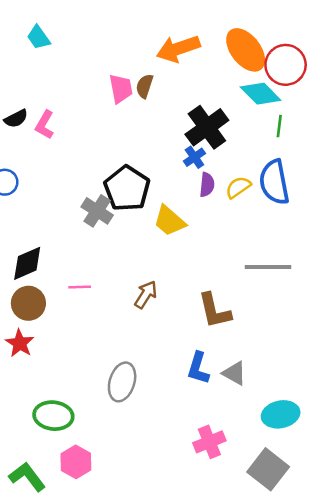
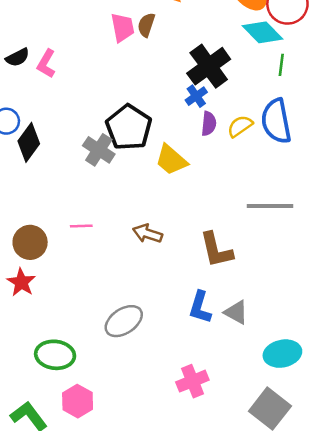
black diamond: (27, 263) -> (29, 142), moved, turned -30
brown arrow: (146, 295) -> (147, 234), turned -104
gray ellipse: (122, 382) -> (124, 321), turned 39
pink cross: (209, 442) -> (192, 381), moved

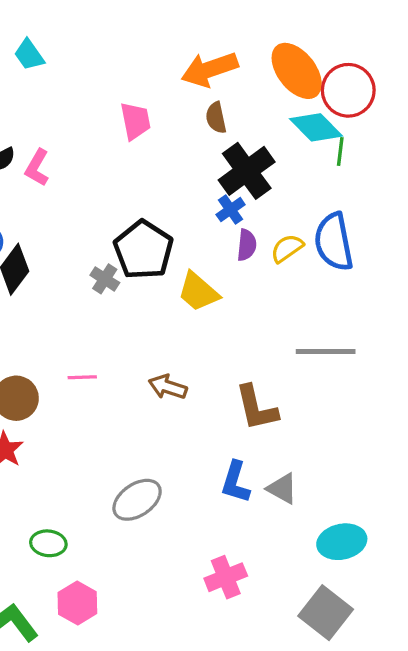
brown semicircle: (146, 25) -> (216, 118), moved, turned -30
green line: (281, 65) -> (340, 152), moved
gray cross: (99, 150) -> (105, 279), size x0.7
green ellipse: (55, 355) -> (48, 543), size x0.7

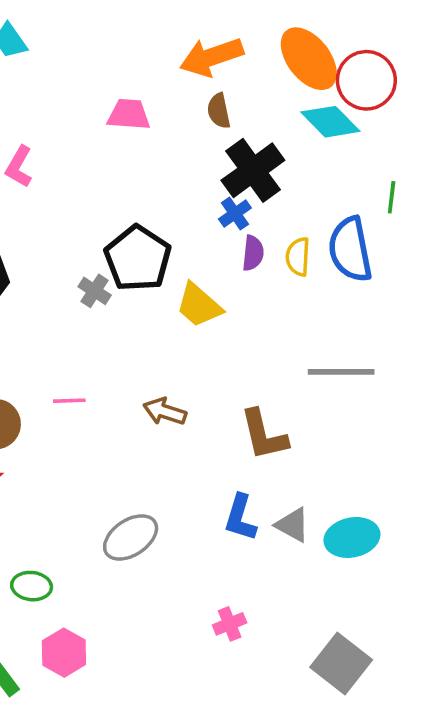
pink trapezoid: (135, 121) -> (129, 114), turned -75
green line: (340, 152) -> (392, 197), moved
yellow semicircle: (287, 248) -> (298, 257), turned -52
cyan ellipse: (342, 542) -> (352, 537), moved
pink cross: (226, 577) -> (230, 624), size x0.7

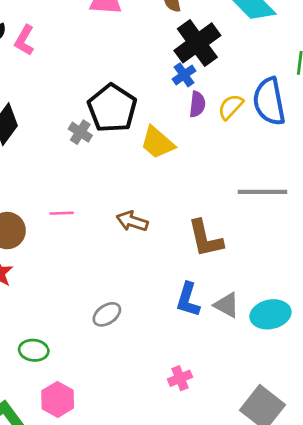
yellow semicircle: (298, 257) -> (231, 107), turned 40
gray ellipse: (131, 537) -> (107, 314), size x0.7

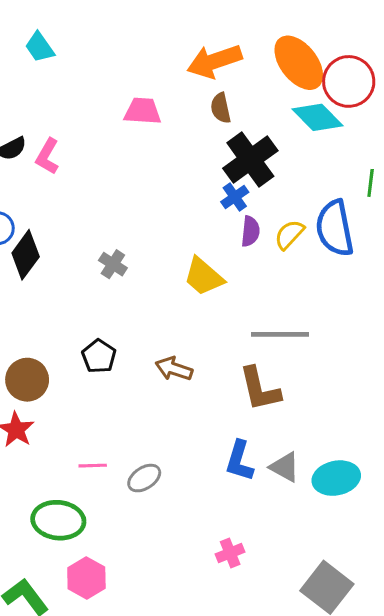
black pentagon: (112, 108) -> (99, 356), moved, size x0.6
gray line: (262, 192) -> (280, 334), moved
pink line: (62, 213) -> (93, 466), moved
green ellipse: (34, 350) -> (58, 520), size x1.5

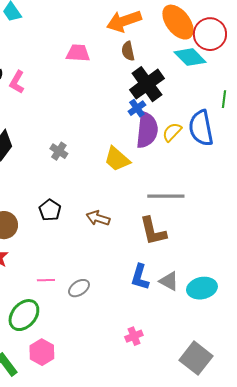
purple semicircle: (250, 231) -> (147, 130), size x1.8
green ellipse: (58, 520) -> (24, 315), turned -56

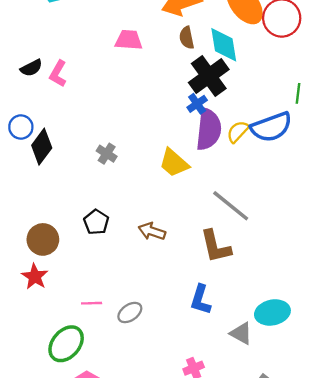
cyan diamond: (190, 57) -> (224, 45), moved, turned 36
blue semicircle: (201, 128) -> (271, 127), turned -99
gray line: (166, 196) -> (231, 206), turned 39
gray triangle: (169, 281) -> (241, 333), moved

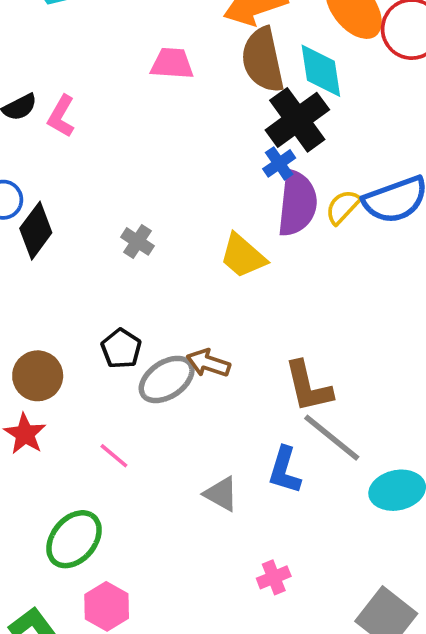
brown semicircle: (187, 38) -> (263, 60), size x1.8
gray line: (231, 206) -> (332, 438), moved
pink line: (92, 303) -> (114, 456), moved, turned 42
gray ellipse: (130, 312) -> (167, 379), moved, size x1.4
gray triangle: (241, 333) -> (221, 494), moved

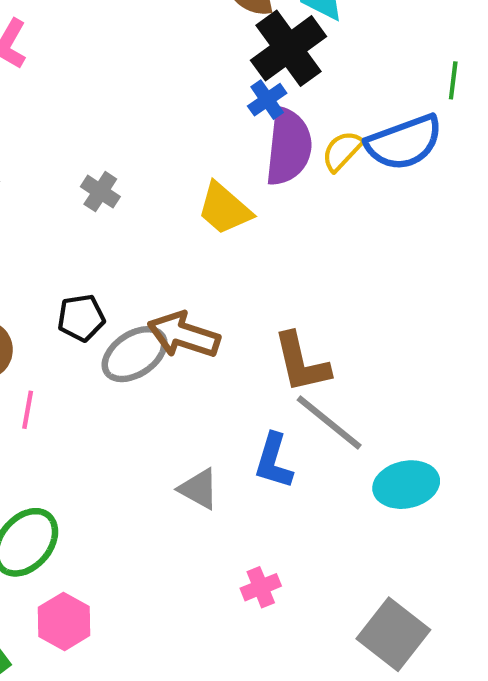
black pentagon: (121, 349) -> (81, 318), turned 30
brown arrow: (208, 363) -> (184, 335), size x1.4
pink line: (114, 456) -> (28, 410), moved, turned 60

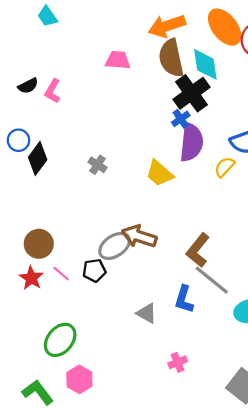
yellow semicircle: (342, 151) -> (225, 167), moved
black pentagon: (81, 318) -> (94, 271), moved
brown L-shape: (301, 363) -> (198, 250), turned 52
pink line: (28, 410) -> (61, 274), turned -60

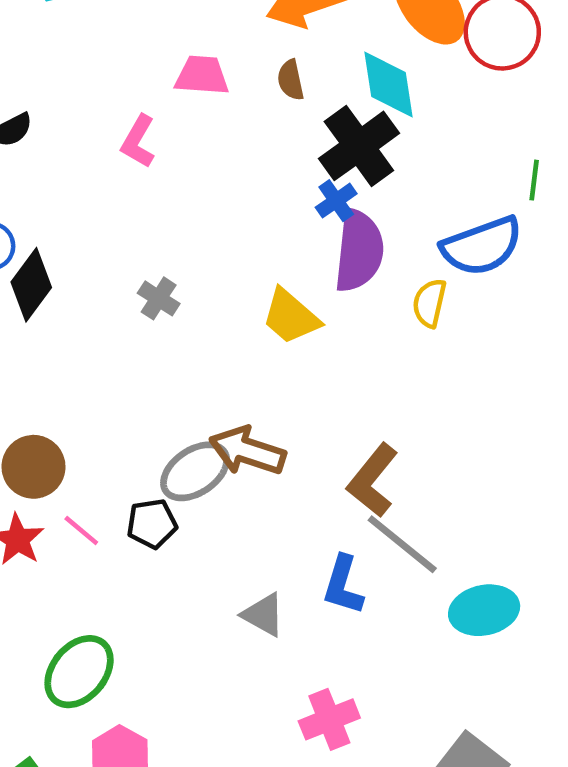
brown semicircle: (171, 58) -> (291, 80), moved, size x0.5
pink L-shape: (53, 91) -> (138, 141), moved
yellow semicircle: (225, 167) -> (429, 303), turned -30
pink cross: (178, 362) -> (329, 719), size x1.4

